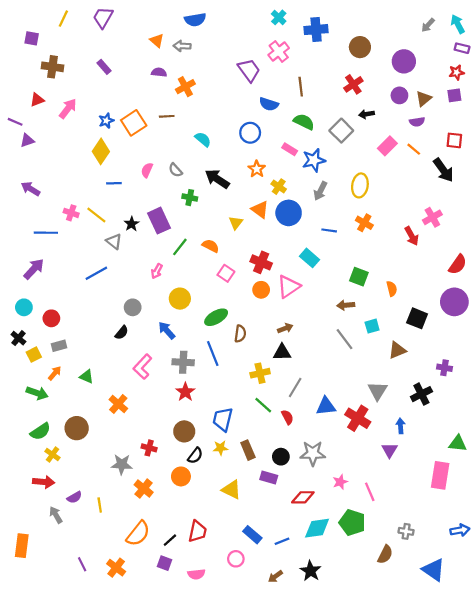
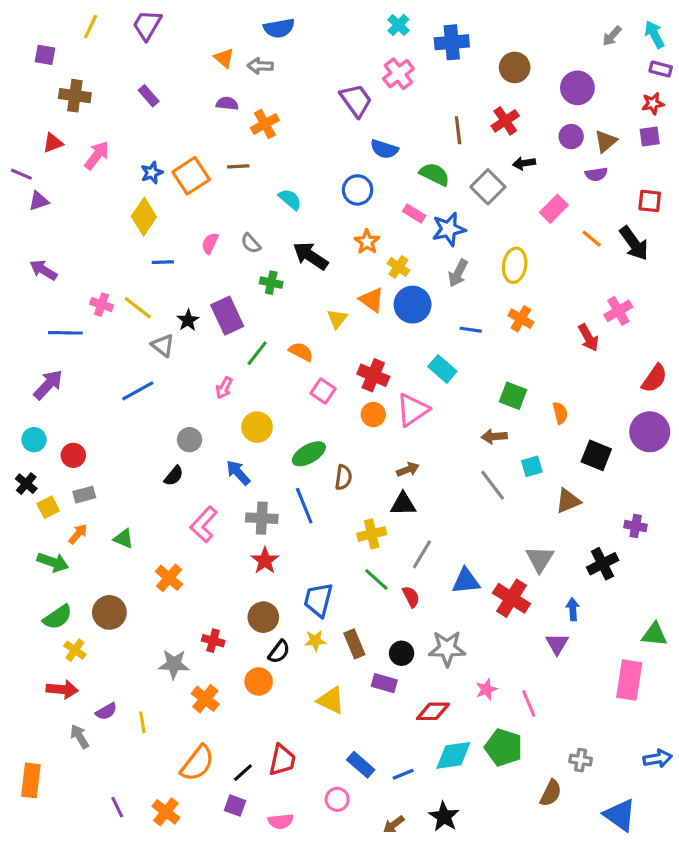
brown line: (301, 87) -> (458, 130), moved
orange line: (414, 149) -> (592, 239), moved

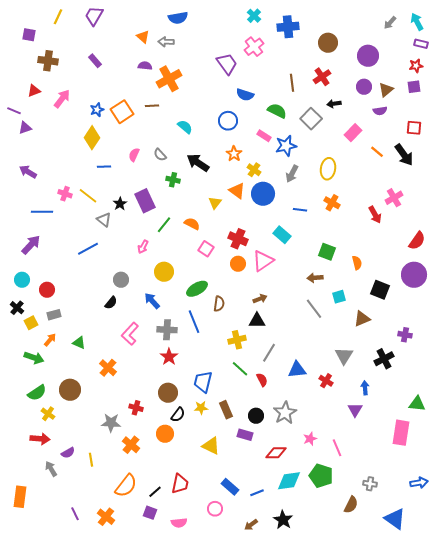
orange cross: (265, 124) -> (169, 79), size x1.4
red cross: (511, 598) -> (326, 381), size x0.6
gray star: (447, 649) -> (285, 413), turned -30

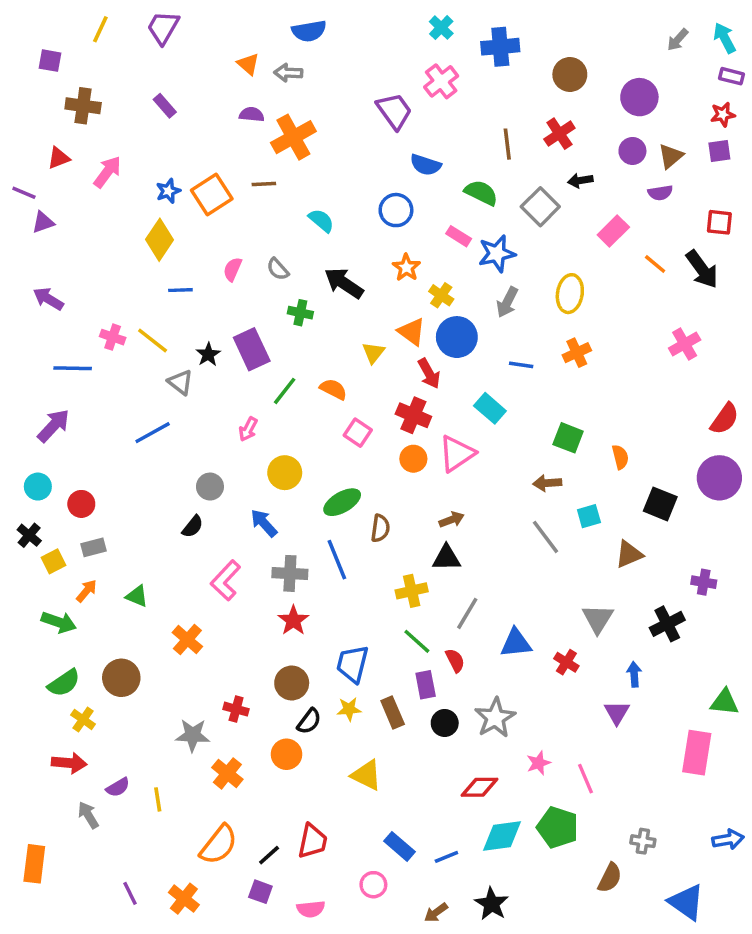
orange cross: (332, 203) -> (577, 353), turned 35
red arrow: (375, 215) -> (429, 374), moved
purple rectangle: (245, 435) -> (426, 685), moved, turned 63

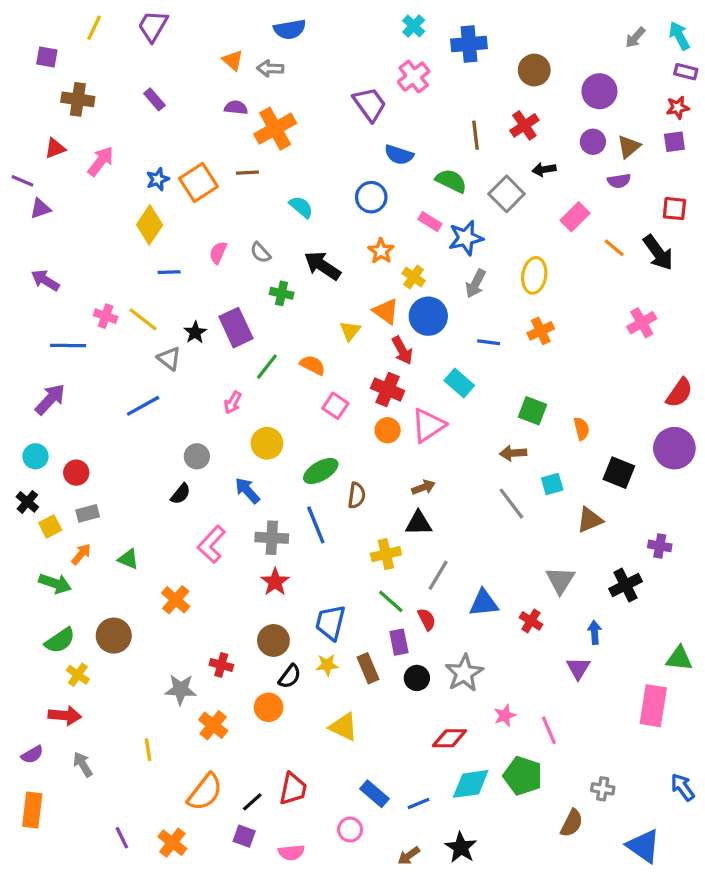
purple semicircle: (118, 787) -> (32, 755), moved
blue arrow: (728, 839) -> (683, 787), turned -116

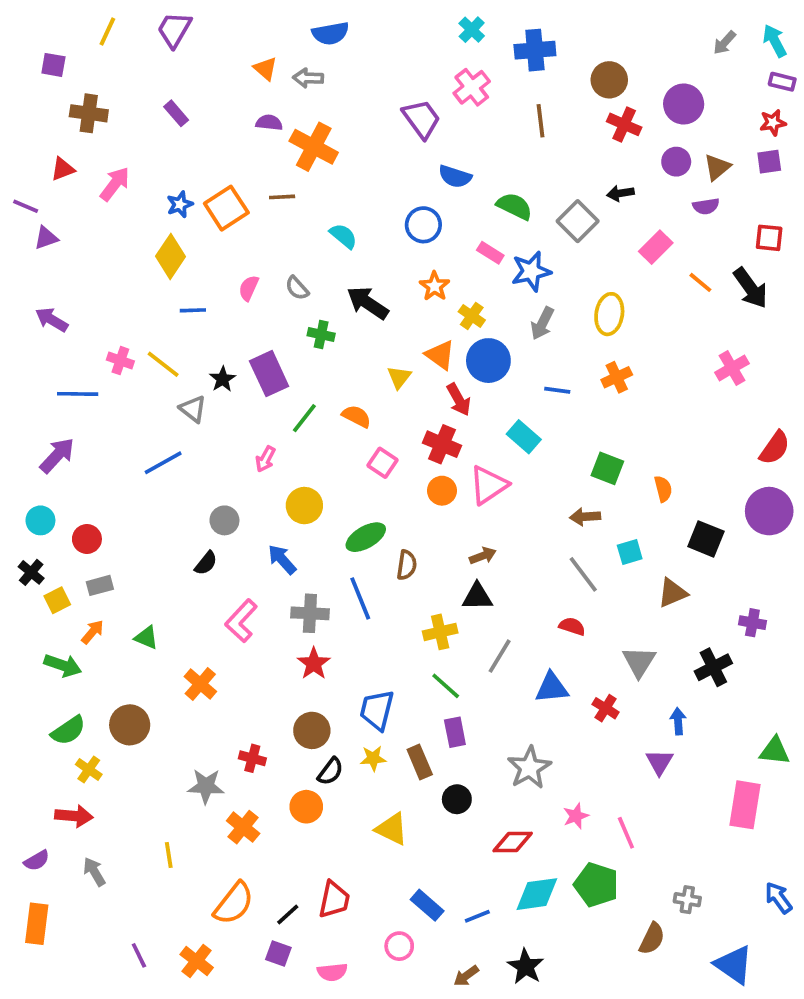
red cross: (524, 125) -> (624, 124), moved, turned -32
orange cross: (275, 129) -> (314, 147), turned -33
brown line: (476, 135) -> (540, 121), moved
red semicircle: (427, 619) -> (572, 626), moved, turned -45
black circle: (417, 678) -> (457, 799), moved

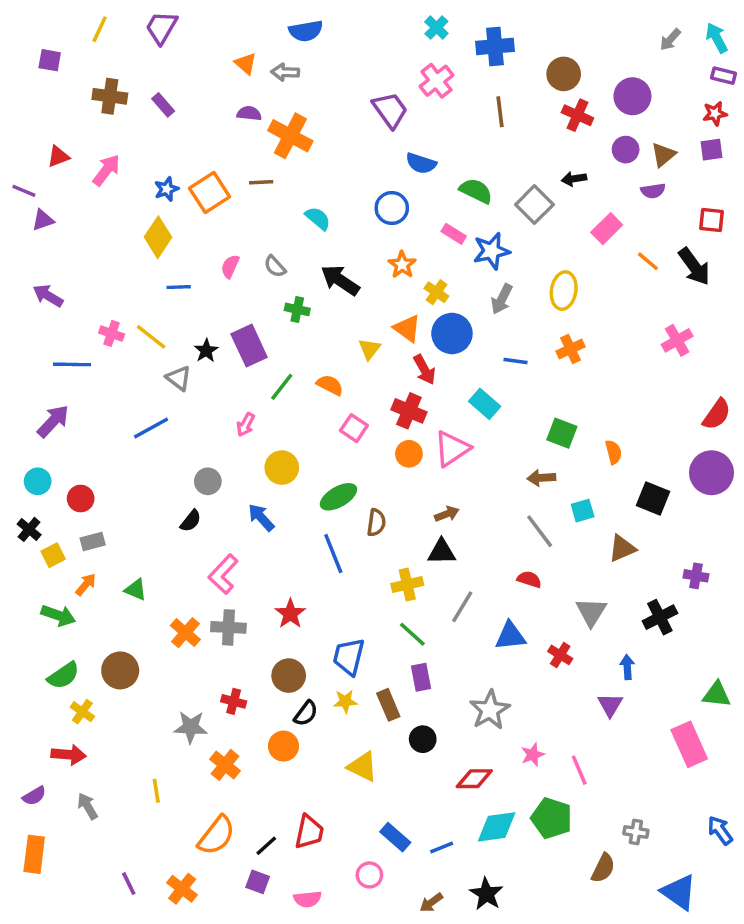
brown cross: (89, 113) -> (110, 96), moved
gray cross: (310, 613) -> (228, 627), moved
pink rectangle: (745, 805) -> (689, 744), turned -33

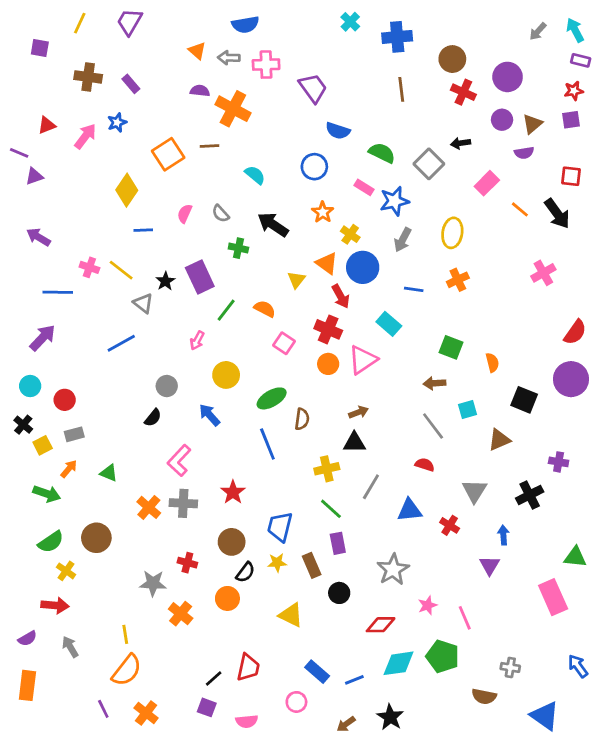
pink cross: (436, 81) -> (266, 65), moved, turned 36
blue star: (167, 189) -> (117, 122), moved
orange semicircle: (216, 835) -> (127, 670), moved
brown semicircle: (603, 868) -> (484, 696), turned 75

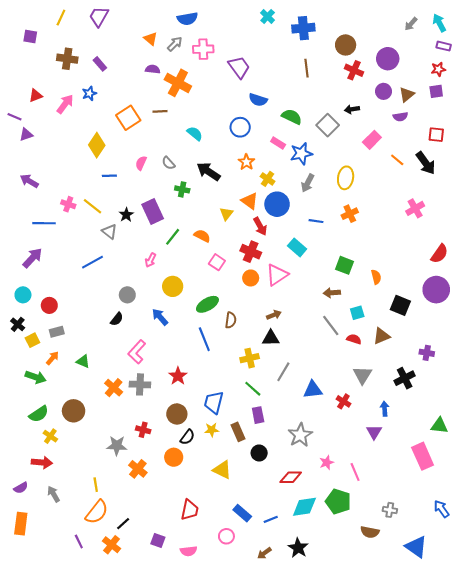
gray arrow: (229, 58) -> (175, 44), turned 133
red semicircle: (425, 465) -> (354, 339), moved
black line: (214, 679) -> (123, 524), moved

